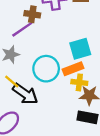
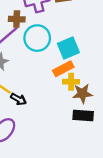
cyan circle: (46, 69) -> (37, 38), moved
black arrow: (25, 94) -> (19, 99), size x0.6

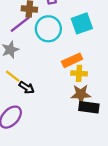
cyan square: (68, 48) -> (82, 23), moved
brown star: (82, 94) -> (81, 94), moved

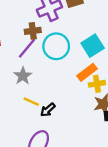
cyan square: (82, 23) -> (93, 46), moved
black arrow: (27, 88) -> (48, 110), turned 119

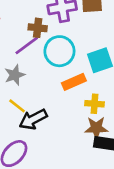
orange rectangle: (87, 72) -> (74, 82), moved
black arrow: (48, 110) -> (33, 119), size x1.5

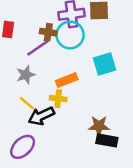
cyan circle: (59, 51) -> (70, 35), moved
orange rectangle: (74, 82) -> (67, 80), moved
yellow cross: (95, 104) -> (58, 99), moved

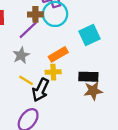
black arrow: (41, 116) -> (41, 90), turned -30
black rectangle: (107, 140) -> (88, 77), moved

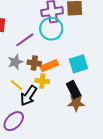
brown cross: (35, 14) -> (34, 63), moved
cyan square: (90, 35) -> (78, 64), moved
black rectangle: (88, 77) -> (74, 90), turned 54

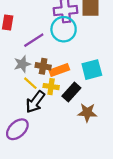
yellow line: (17, 85) -> (30, 83), moved
black rectangle: (74, 90) -> (71, 92), moved, turned 66

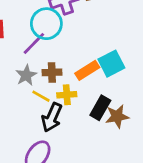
cyan circle: (64, 29) -> (46, 24), moved
orange rectangle: (59, 70) -> (87, 70), moved
black rectangle: (71, 92) -> (100, 108), moved

